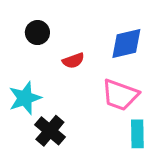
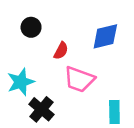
red semicircle: (73, 61) -> (61, 51), turned -42
pink trapezoid: (120, 95) -> (79, 79), moved

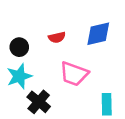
black circle: (31, 27) -> (19, 47), moved
red semicircle: (61, 51) -> (57, 37), moved, turned 49

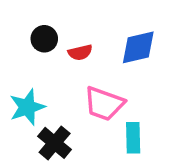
black circle: (19, 47) -> (44, 39), moved
cyan rectangle: (107, 104) -> (133, 138), moved

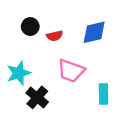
cyan rectangle: (133, 138) -> (104, 94), moved

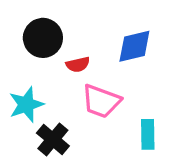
black circle: (30, 27) -> (43, 38), size x1.5
red semicircle: (55, 36) -> (78, 65), moved

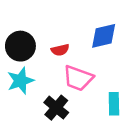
black circle: (43, 38) -> (20, 46), moved
black cross: (53, 139) -> (56, 108), moved

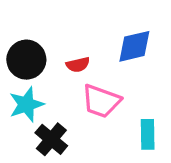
black cross: (56, 108) -> (51, 139), moved

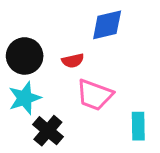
blue diamond: (134, 46) -> (107, 25), moved

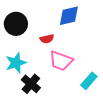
black circle: (25, 56) -> (16, 24), moved
cyan rectangle: (138, 126) -> (89, 81), turned 42

